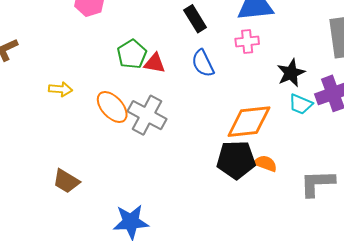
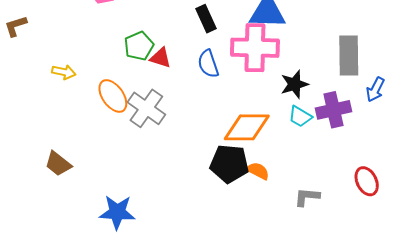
pink cross: (247, 41) -> (255, 48), size x2.0
gray L-shape: (317, 183) -> (307, 197), size x0.7

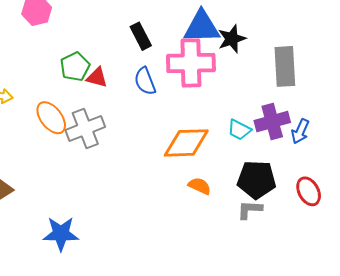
black star: (294, 84) -> (232, 39), moved
blue arrow: (375, 90) -> (300, 131), moved
gray cross: (146, 108) -> (85, 129), turned 36
black pentagon: (229, 164) -> (257, 180), moved

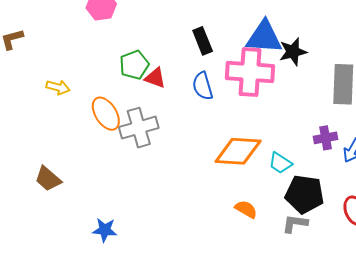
purple cross: (272, 122) -> (326, 138), size x0.7
cyan trapezoid: (239, 130) -> (280, 163), moved
orange semicircle: (200, 186) -> (246, 209), moved
blue star: (61, 234) -> (105, 230), size x0.7

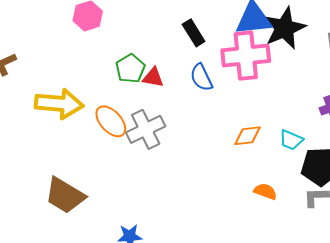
black star: (293, 52) -> (284, 28), size x1.5
yellow arrow: (58, 87) -> (59, 104), size x2.0
orange diamond: (238, 151) -> (248, 136), size x0.6
brown trapezoid: (48, 179) -> (65, 196), size x1.5

